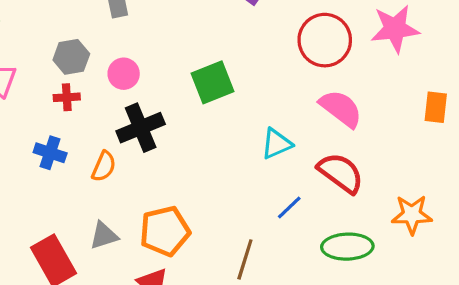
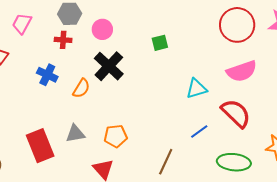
green square: (212, 82) -> (160, 43), size x0.6
pink semicircle: (341, 109) -> (242, 71), turned 116
black cross: (141, 128) -> (109, 66), turned -32
orange pentagon: (165, 231) -> (116, 136), size x0.7

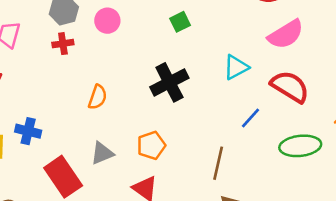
black cross: (109, 66) -> (169, 82), moved, turned 32
blue cross: (47, 75) -> (28, 131), moved

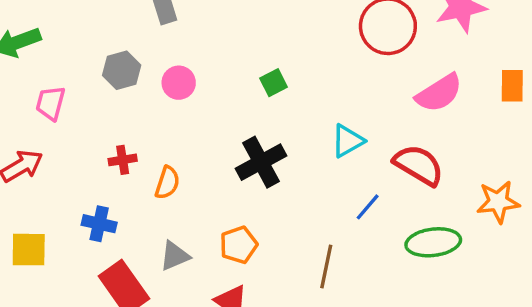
pink semicircle: (286, 34) -> (439, 93), moved
red cross: (63, 44) -> (123, 160), moved
blue cross: (28, 131) -> (99, 224), moved

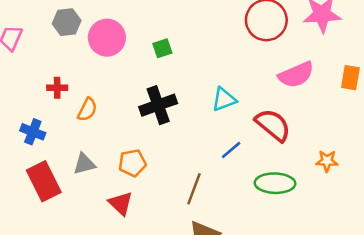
pink circle: (179, 83) -> (107, 38), size x1.5
green square: (274, 83) -> (162, 48), moved
orange star: (498, 202) -> (327, 161), size x0.7

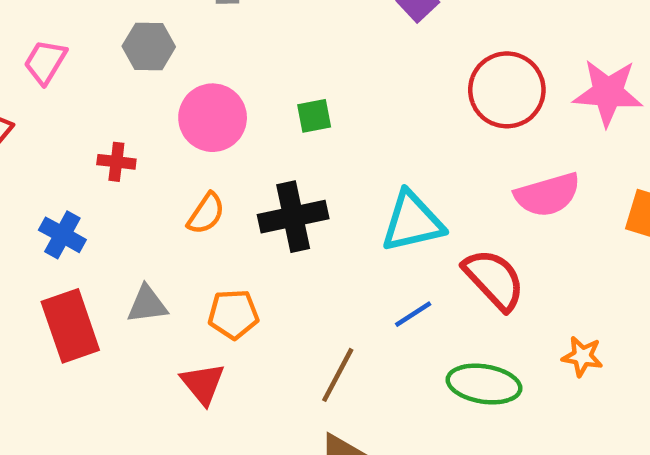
pink circle: (107, 38) -> (213, 118), moved
cyan triangle: (224, 99) -> (412, 222), size x1.4
orange semicircle: (87, 110) -> (206, 214), moved

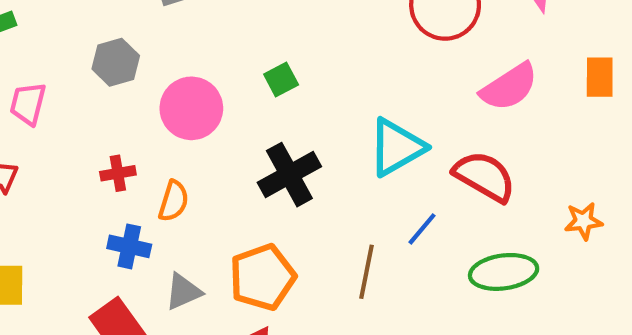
orange semicircle: (206, 214) -> (174, 201), moved
blue cross: (62, 235) -> (129, 246), moved
orange pentagon: (233, 314) -> (262, 277), size x1.4
brown line: (338, 375) -> (366, 272), moved

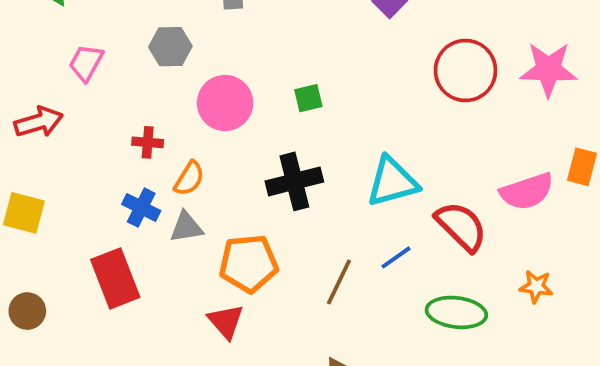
pink semicircle: (509, 87) -> (527, 191), moved
gray triangle: (183, 292) -> (186, 227), moved

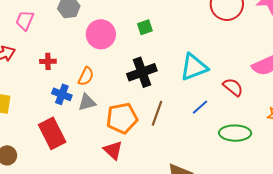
red cross: (148, 142) -> (48, 61), moved
red semicircle: (461, 226) -> (233, 87), size x0.7
brown line: (339, 282) -> (157, 113), moved

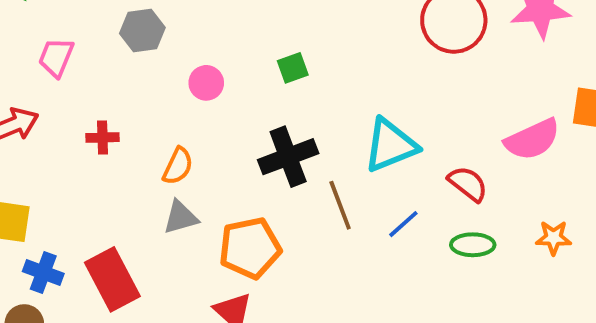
pink circle: (101, 34) -> (206, 83), size x0.6
blue cross: (62, 94) -> (43, 272), moved
brown line: (157, 113) -> (340, 205), moved, turned -40
green ellipse: (235, 133) -> (473, 245), moved, size x0.7

